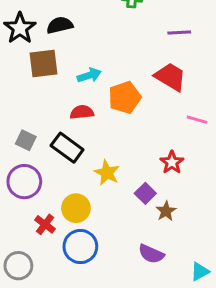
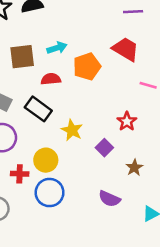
brown square: (43, 64) -> (22, 57), moved
brown star: (166, 211) -> (134, 168), moved
red cross: (45, 224) -> (20, 174), turned -35

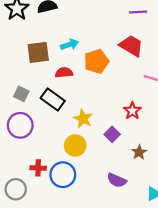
yellow circle: (46, 160) -> (75, 146), moved
red cross: (20, 174) -> (38, 168), moved

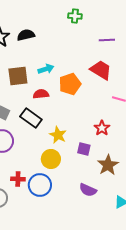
purple square: (112, 134) -> (84, 149), turned -32
brown star: (139, 152) -> (108, 165), size x1.5

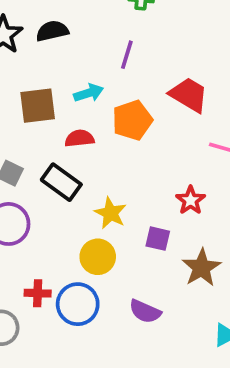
purple line: (107, 40) -> (127, 55), moved, turned -70
purple semicircle: (88, 190) -> (145, 311), moved

